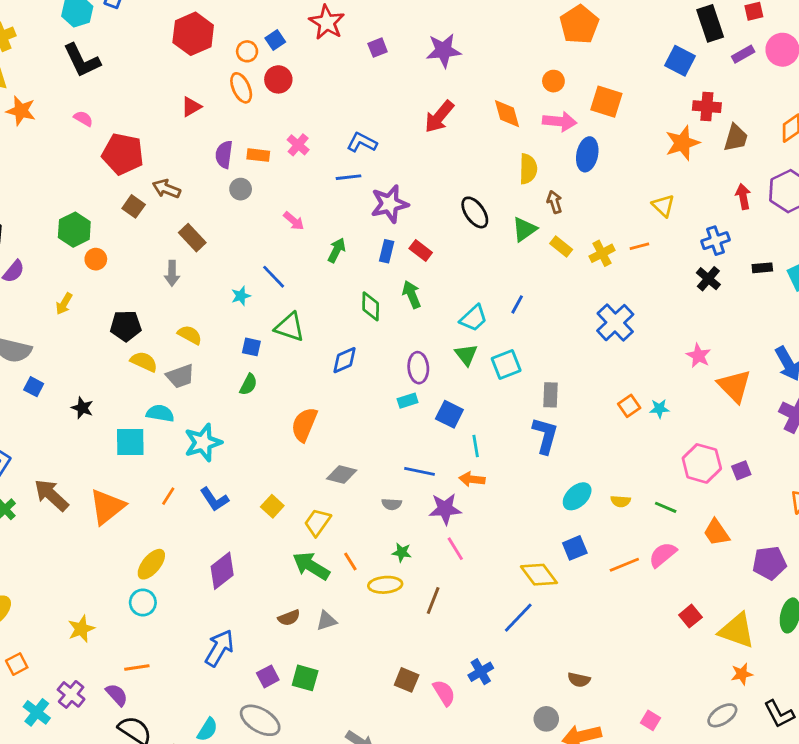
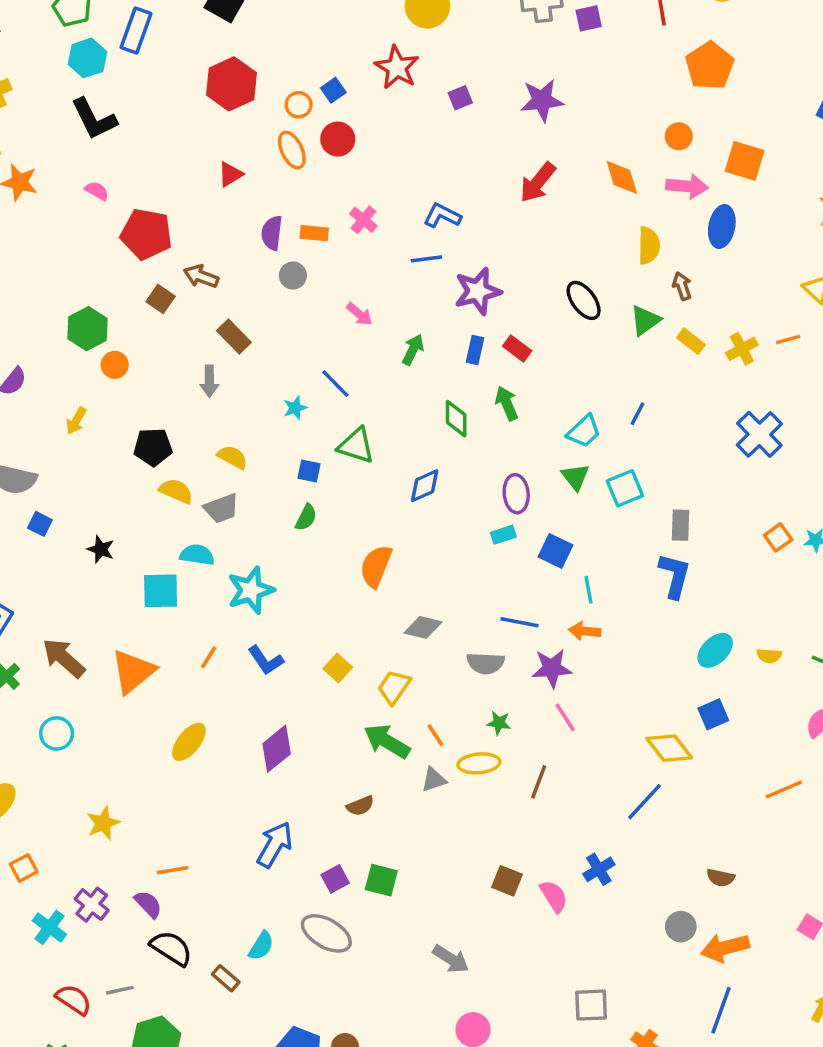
gray semicircle: (392, 504) -> (486, 663), size x1.5
orange line: (624, 565) -> (784, 789), moved
cyan circle: (143, 603) -> (57, 733), moved
gray triangle: (326, 621) -> (434, 780), moved

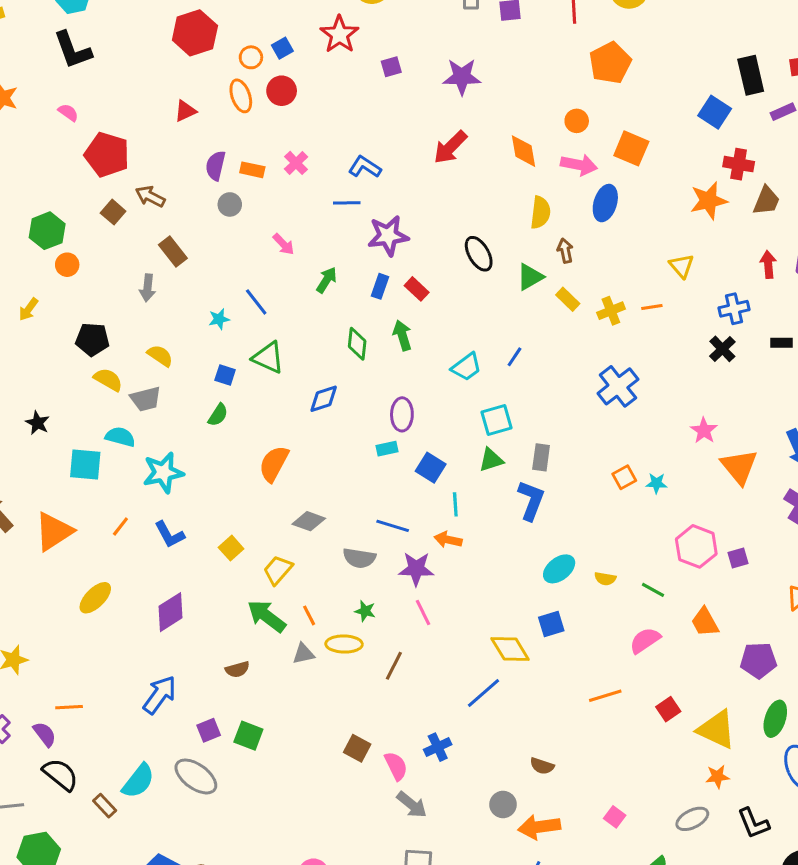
green triangle: (575, 477) -> (491, 460), moved, turned 44
cyan semicircle: (261, 946) -> (138, 781), size x1.4
gray arrow: (451, 959) -> (412, 805), moved

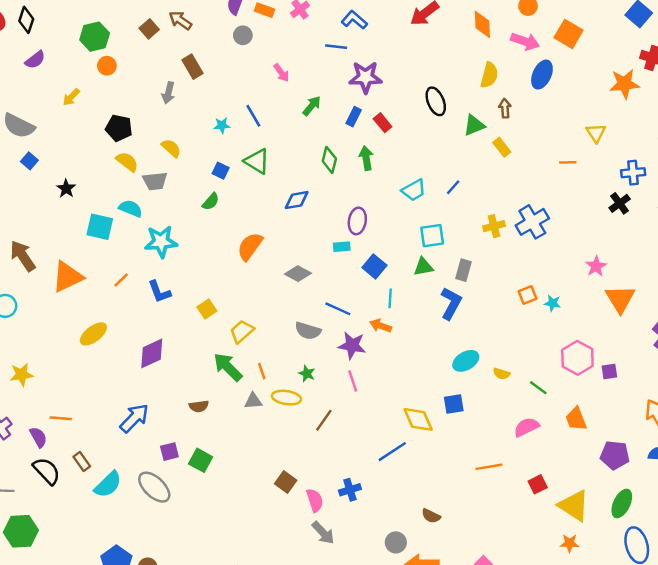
yellow cross: (611, 311) -> (494, 226), moved
gray diamond: (309, 521) -> (298, 274), moved
brown rectangle: (105, 806) -> (82, 462), moved

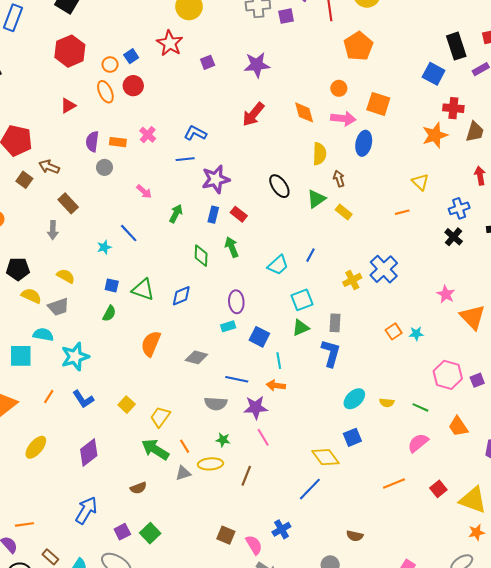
green triangle: (257, 161) -> (143, 289), moved
green square: (201, 460) -> (150, 533), turned 30

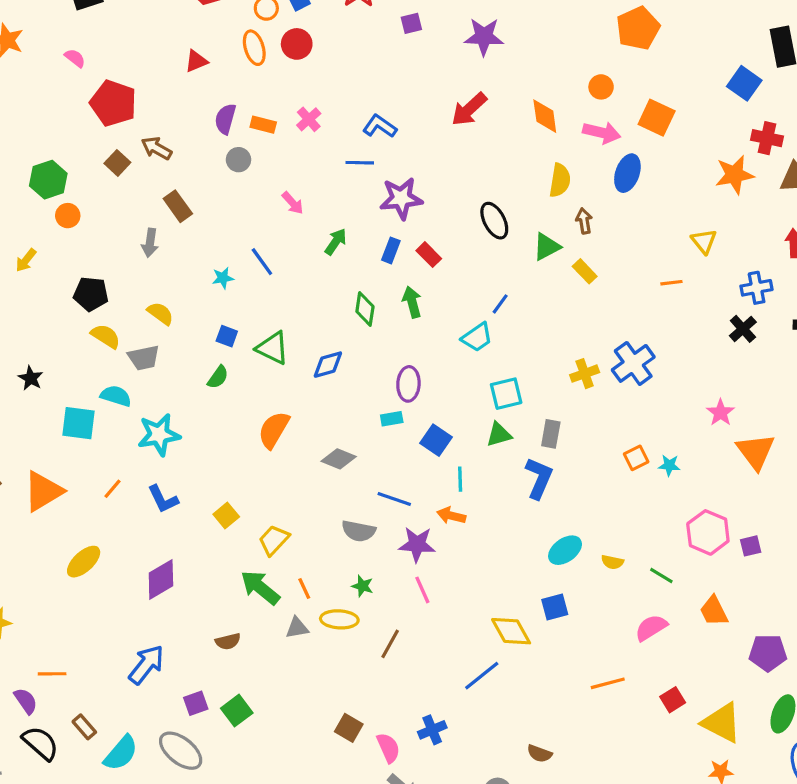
blue line: (310, 255) -> (500, 304), moved

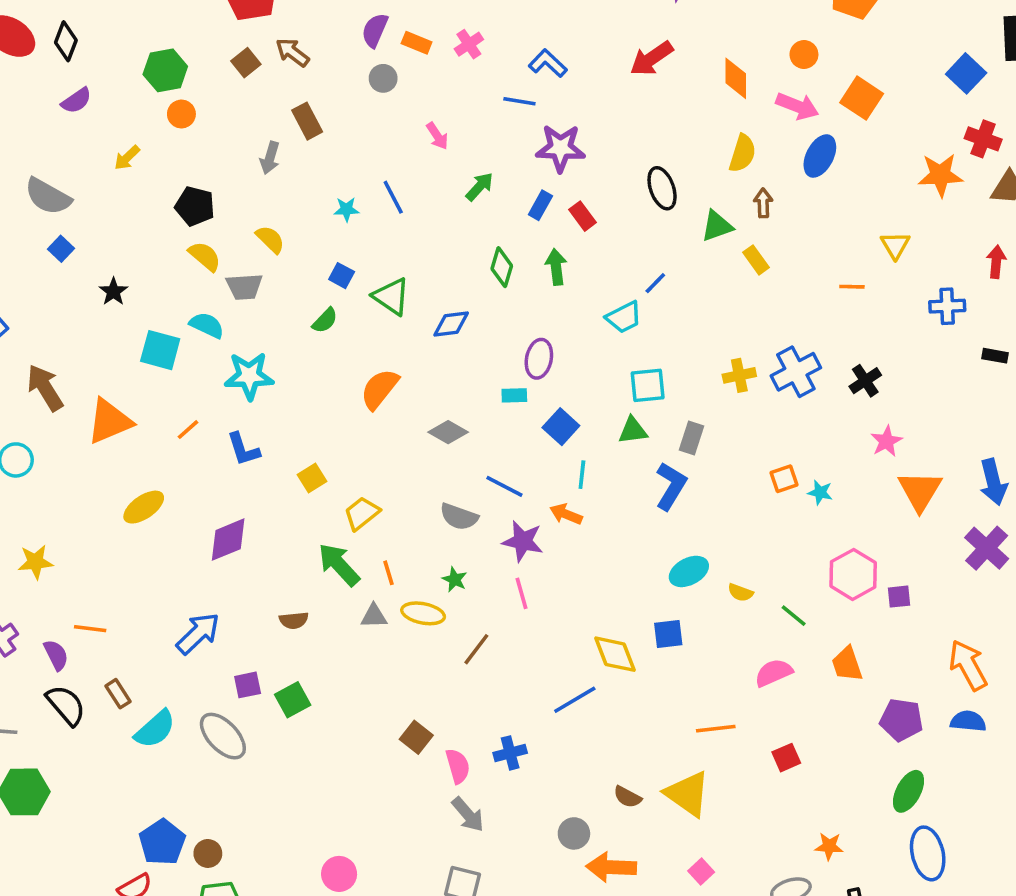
black cross: (743, 329) -> (865, 381), moved
yellow triangle: (722, 723) -> (688, 794), moved

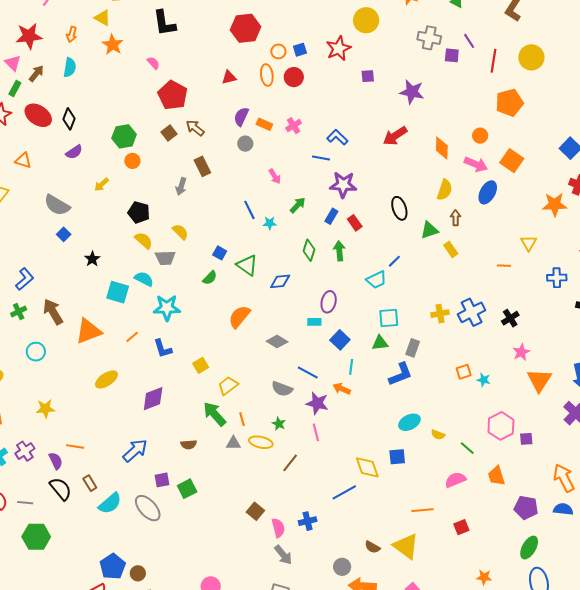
cyan star: (346, 209) -> (270, 223), moved
blue L-shape: (671, 486) -> (401, 374), turned 36

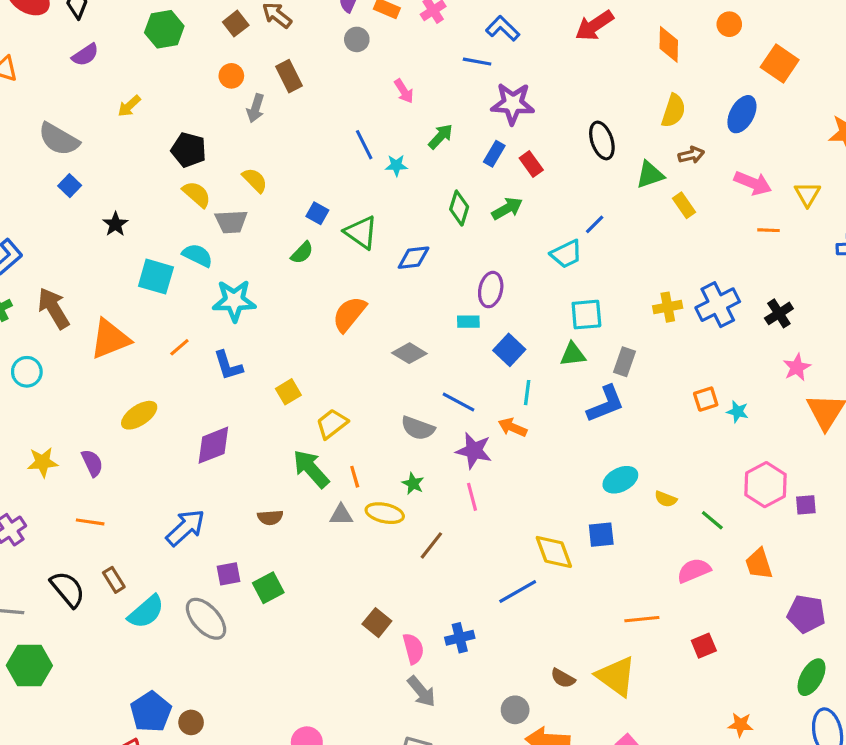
orange circle: (132, 161) -> (231, 76), moved
pink arrow: (476, 164) -> (753, 183), moved
brown arrow: (456, 218) -> (691, 155), turned 77
green arrow: (339, 251) -> (507, 209), turned 66
purple semicircle: (56, 461) -> (92, 463), moved

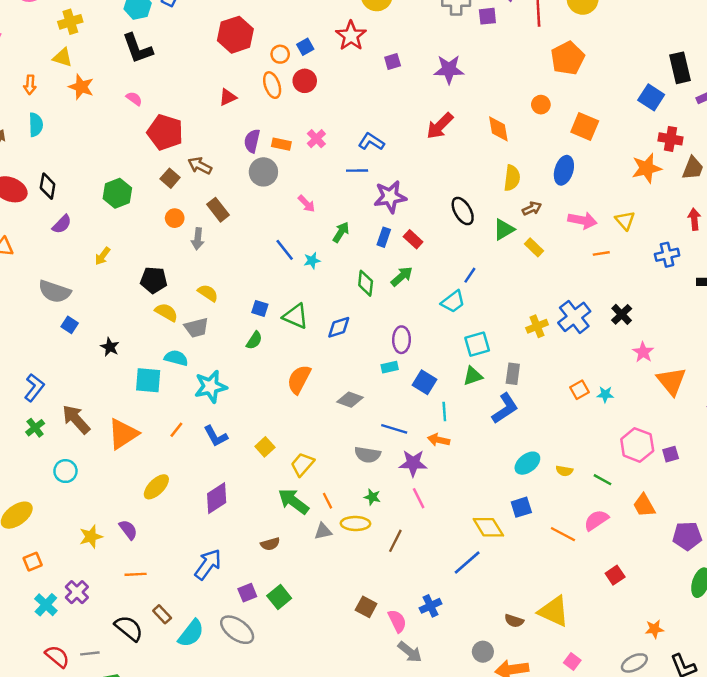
gray circle: (357, 39) -> (263, 172), size x1.5
orange line: (642, 619) -> (563, 534), moved, turned 45

